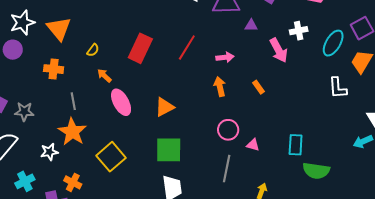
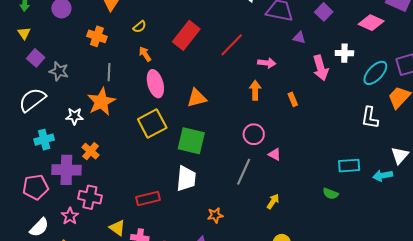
cyan rectangle: (296, 145) -> (349, 166), moved, turned 70
yellow square: (111, 157) -> (152, 124), moved
green semicircle: (316, 171) -> (331, 194), size x0.6

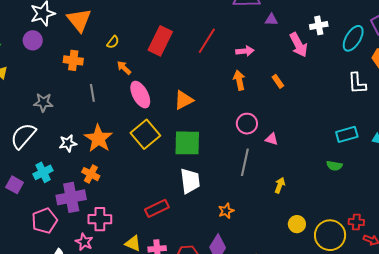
purple square: (36, 58) -> (15, 185), moved
orange star: (101, 102) -> (98, 138), moved

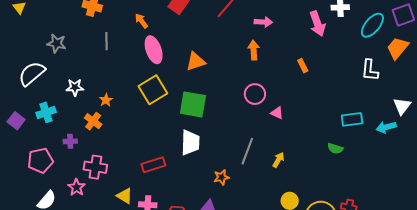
orange rectangle: (278, 81) -> (303, 66), moved
orange star: (98, 138) -> (106, 100), moved, size x0.5
gray line: (245, 162) -> (247, 151), moved
purple cross: (71, 197) -> (70, 141), size x0.5

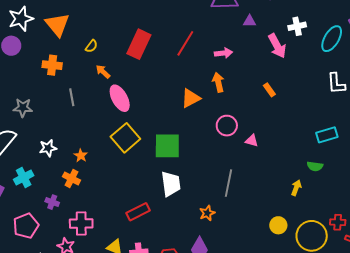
orange triangle: (196, 61) -> (191, 98), moved
purple cross: (70, 141) -> (52, 202), turned 32
yellow arrow: (278, 160) -> (296, 188), moved

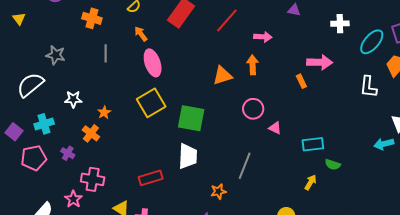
pink arrow: (277, 46) -> (320, 62), moved, turned -70
cyan rectangle: (327, 135) -> (313, 144), moved
pink pentagon: (26, 226) -> (34, 158), moved

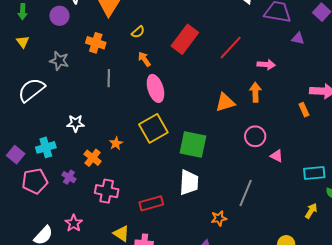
gray star: (56, 55) -> (59, 61), moved
white semicircle: (30, 85) -> (31, 90), moved
orange star: (104, 112) -> (116, 143), moved
pink cross: (93, 179) -> (107, 191), moved

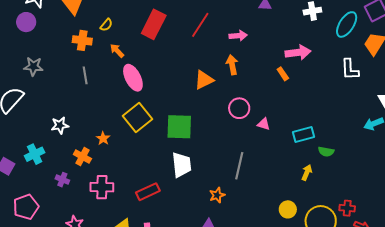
orange cross: (96, 43) -> (82, 40), moved
pink pentagon: (35, 181) -> (26, 207), moved

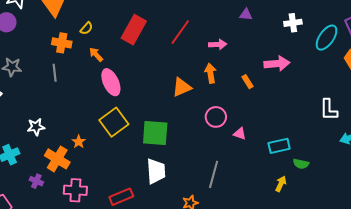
white L-shape: (350, 69) -> (329, 110), moved
orange rectangle: (283, 74) -> (248, 82), moved
gray line: (85, 75) -> (55, 73), moved
orange cross: (82, 157) -> (57, 159), size x1.4

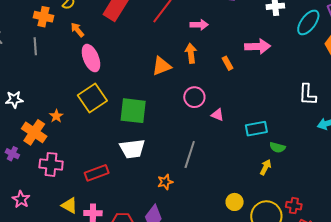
white trapezoid: (156, 171) -> (132, 149), turned 84
yellow arrow: (281, 184) -> (266, 167), moved

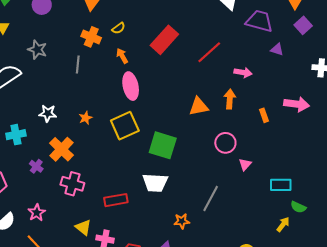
pink triangle: (217, 115) -> (245, 164), turned 40
orange star: (56, 116) -> (85, 118), moved

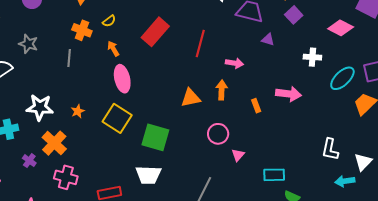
red line: (209, 52) -> (200, 44), turned -32
white star: (48, 113) -> (40, 107), size x1.5
yellow square: (125, 126) -> (117, 118), turned -32

